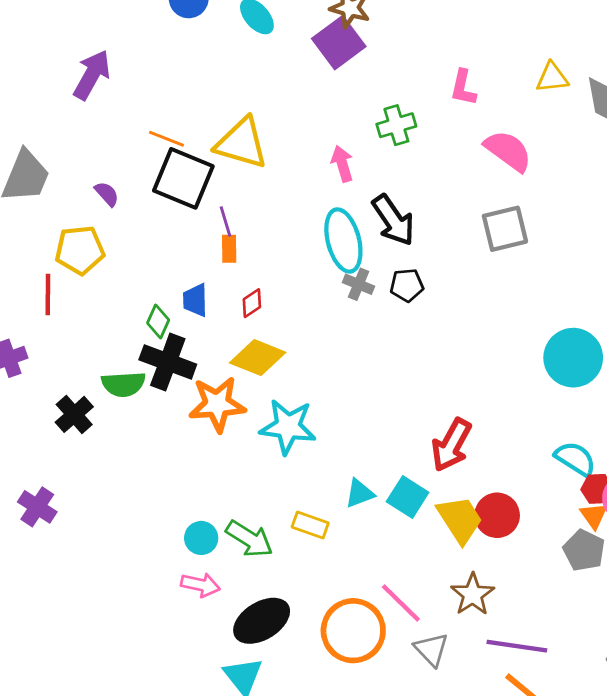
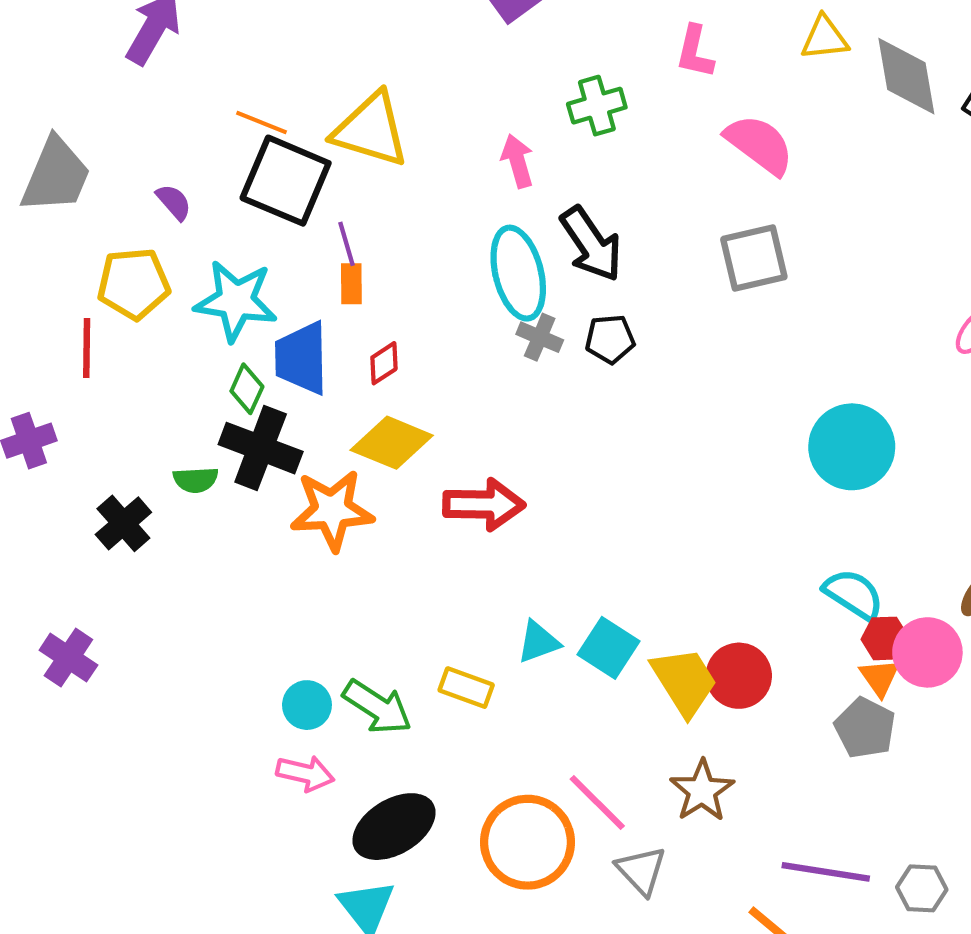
blue trapezoid: (195, 300) -> (301, 358), size x1.5
green semicircle: (123, 384) -> (196, 480), size x0.7
cyan star: (288, 427) -> (236, 301), moved
red arrow: (451, 445) -> (484, 505), moved, turned -118
purple line: (517, 646) -> (826, 872), moved

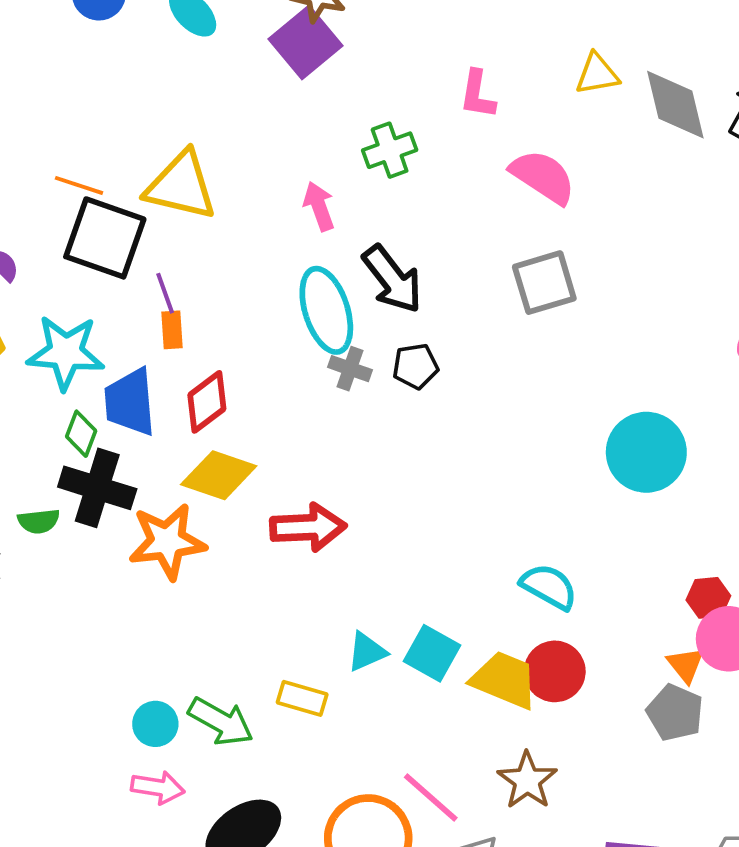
red diamond: (384, 363) -> (207, 402), size x1.5
cyan semicircle: (854, 594) -> (549, 587), moved
red hexagon: (885, 638) -> (708, 598), moved
yellow trapezoid: (684, 681) -> (505, 680), turned -32

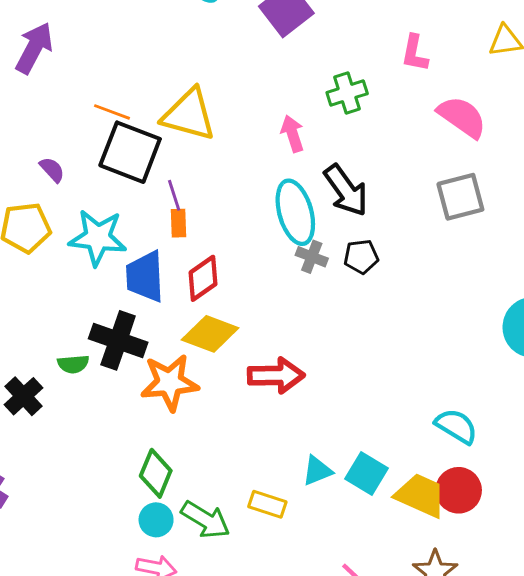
green diamond: (81, 434) -> (156, 473), moved, size x1.4

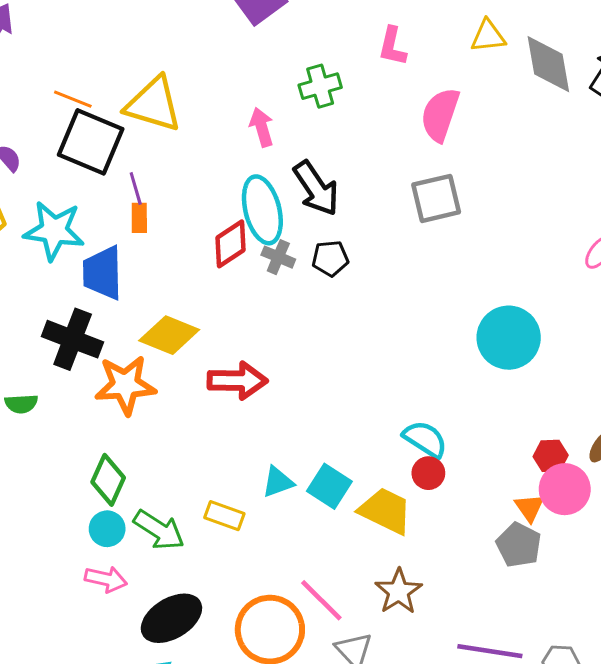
pink semicircle: (462, 117) -> (440, 115), turned -108
red diamond: (203, 278) -> (230, 244), moved
green semicircle: (73, 364) -> (21, 404), moved
red circle: (459, 490) -> (428, 473), moved, size x0.7

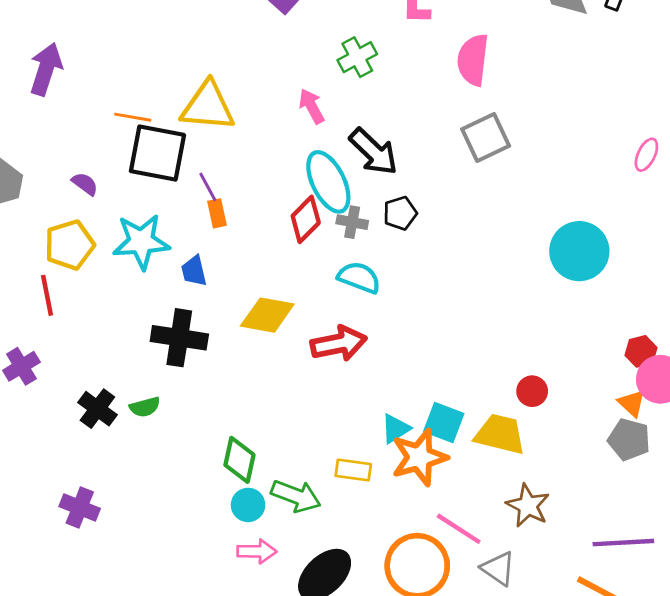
blue trapezoid: (103, 273) -> (194, 271), size x0.6
orange star: (125, 385) -> (419, 457), moved
cyan semicircle: (425, 439) -> (359, 277), moved

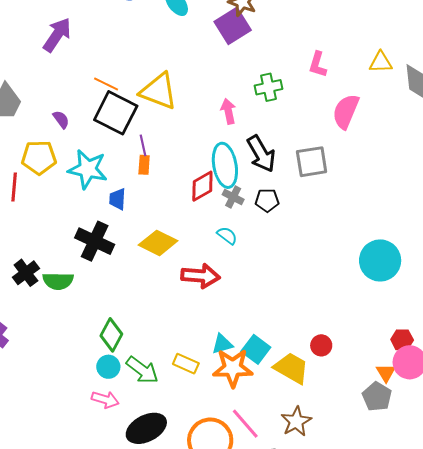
gray square: (486, 138) -> (312, 162), moved
cyan semicircle: (359, 277) -> (227, 236), size x0.7
green semicircle: (145, 407) -> (58, 281), size x1.4

